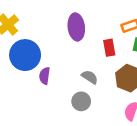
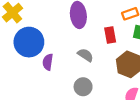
gray semicircle: (90, 77) -> (85, 55), moved

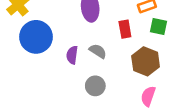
purple semicircle: (48, 62) -> (72, 55), moved

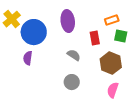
blue circle: (36, 37) -> (34, 32), moved
purple semicircle: (72, 55) -> (28, 58), moved

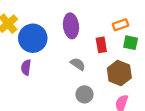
gray circle: (72, 82) -> (84, 94), moved

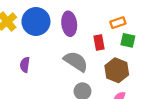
blue circle: (33, 38) -> (36, 22), moved
gray semicircle: (78, 64) -> (76, 61), size x1.6

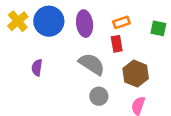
orange rectangle: (118, 23) -> (121, 22), moved
green square: (128, 40) -> (158, 28), moved

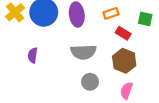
red rectangle: (117, 44) -> (123, 33), moved, turned -48
gray semicircle: (92, 64) -> (83, 52), turned 145

